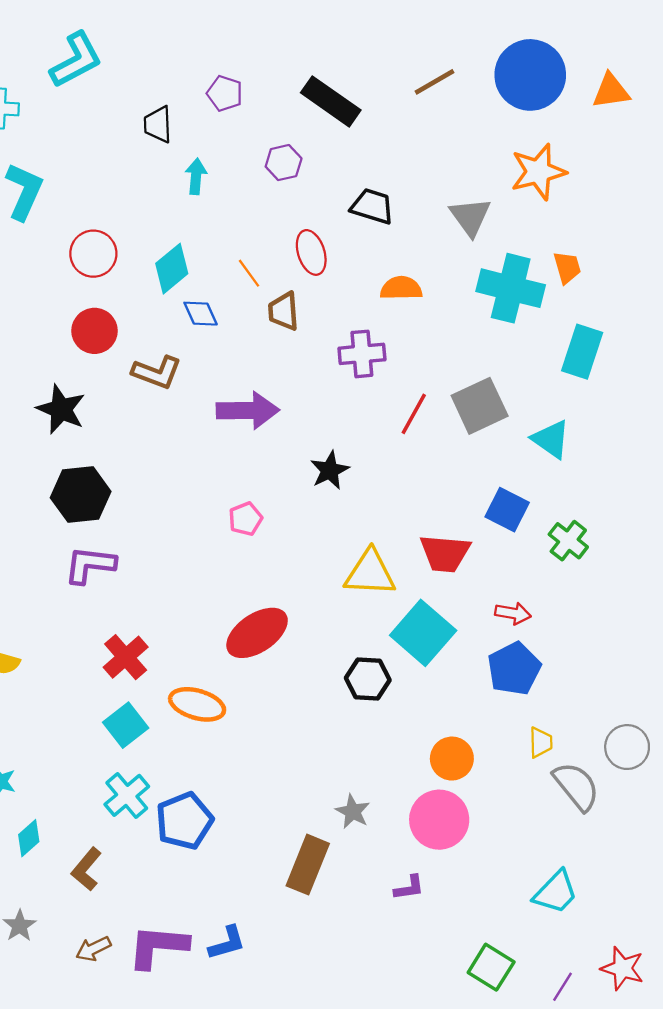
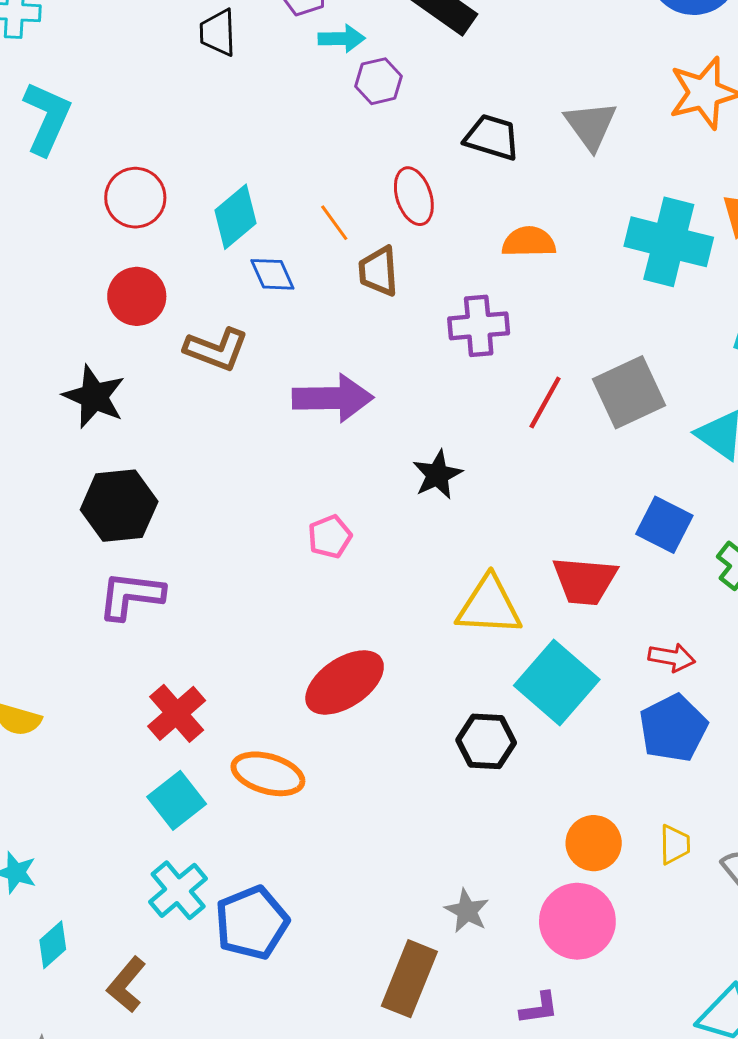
cyan arrow: (196, 176) -> (342, 38), moved, turned 84
gray triangle: (470, 217) -> (591, 125), moved
yellow trapezoid: (541, 742) -> (675, 845), moved

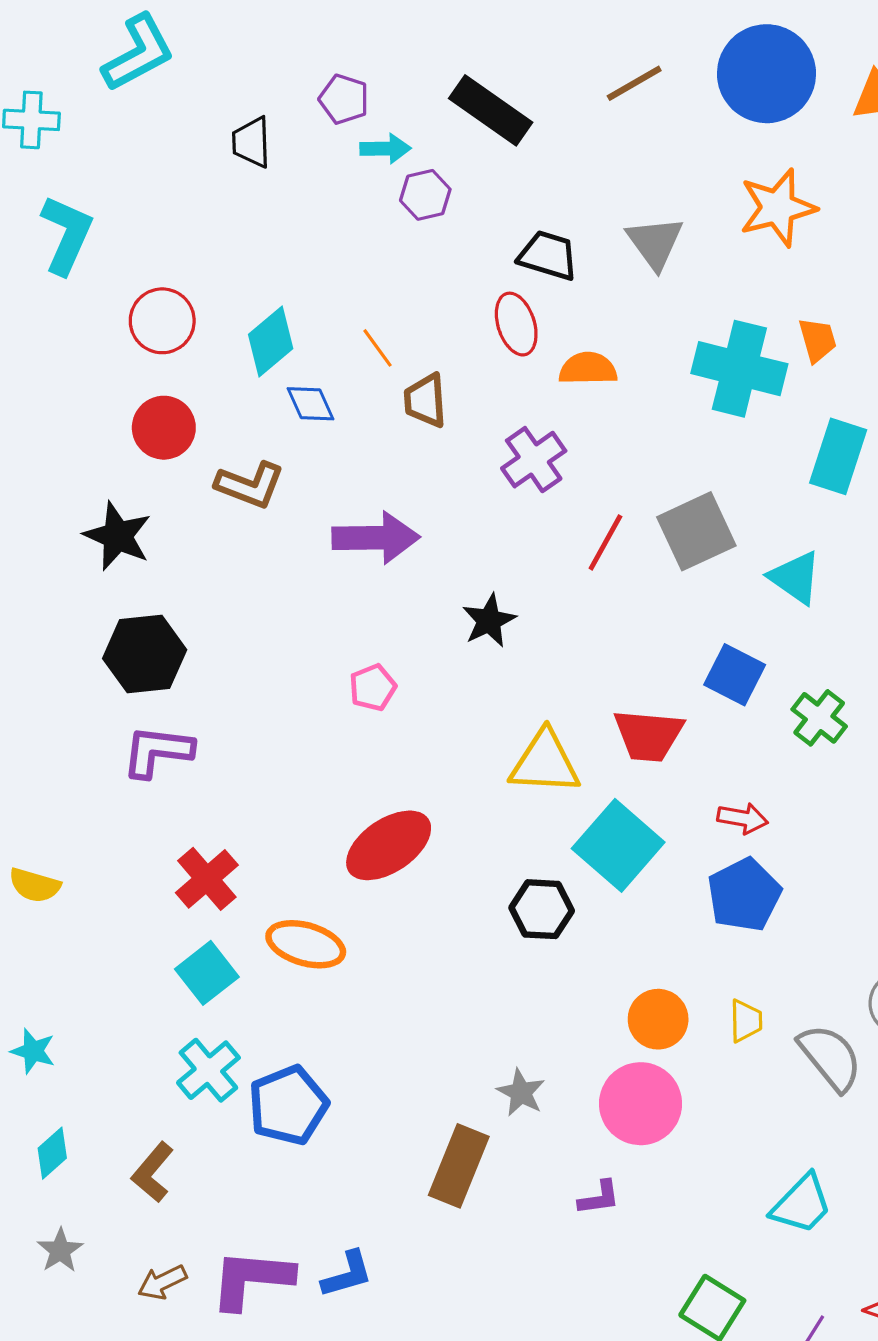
red ellipse: (414, 196) -> (516, 324), moved
purple cross: (479, 326) -> (534, 460), turned -30
cyan diamond: (53, 945) -> (52, 1153), moved

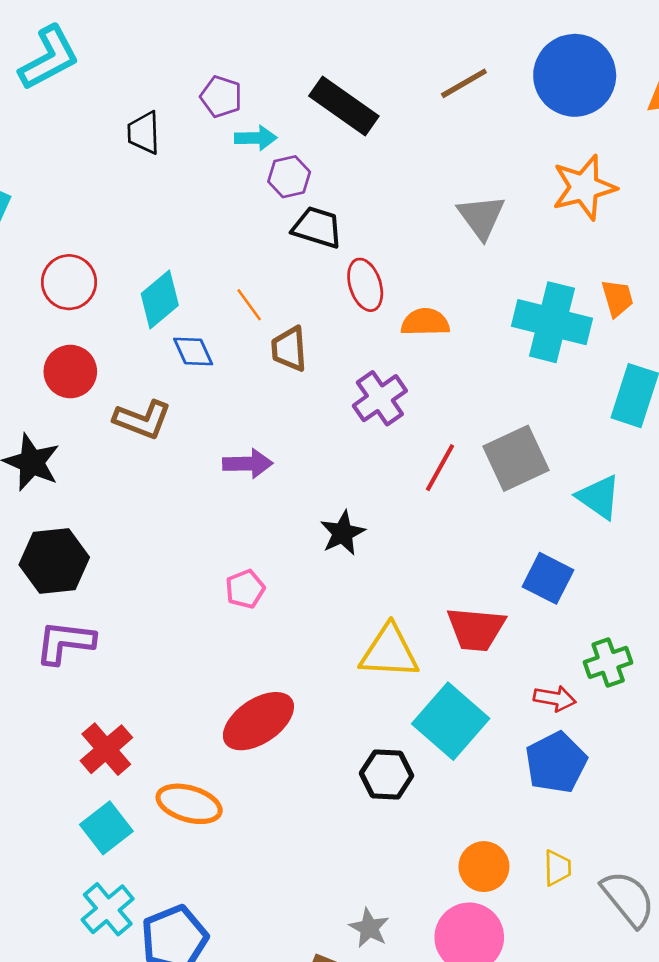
black trapezoid: (548, 255) -> (317, 227), moved
purple arrow: (376, 538) -> (248, 464), size x0.7
green cross: (819, 718) -> (608, 662), moved, turned 33

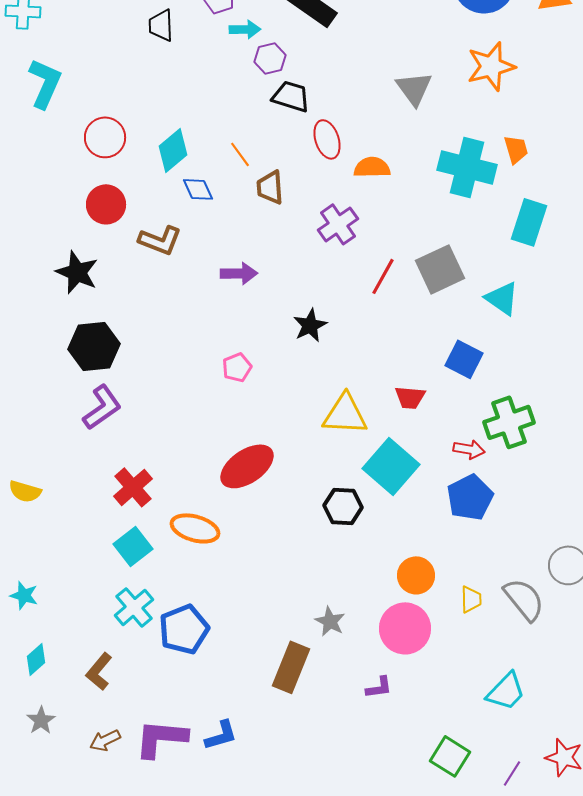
red trapezoid: (476, 629) -> (410, 397), size x0.7
purple L-shape: (65, 642) -> (102, 407), turned 138
green cross: (608, 662) -> (509, 422), size x1.4
yellow trapezoid: (557, 868) -> (471, 599), moved

